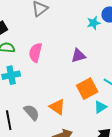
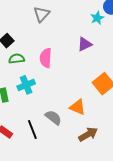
purple triangle: (78, 56) -> (85, 44), moved

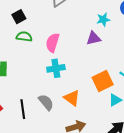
cyan star: (97, 18) -> (103, 20), moved
cyan cross: (26, 85) -> (56, 68), moved

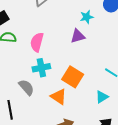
orange square: (103, 81) -> (73, 77), moved, turned -30
gray semicircle: (46, 102) -> (26, 87), moved

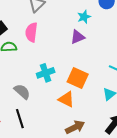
pink semicircle: (37, 42) -> (31, 32), moved
gray semicircle: (26, 87) -> (22, 92), moved

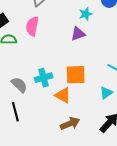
cyan cross: (46, 73) -> (44, 78), moved
orange square: (78, 78) -> (76, 75), turned -30

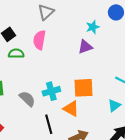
black line: (15, 112) -> (49, 124), moved

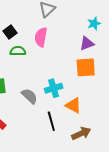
orange square: (83, 88) -> (86, 67), moved

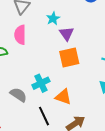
cyan star: (94, 24) -> (53, 18), moved
purple triangle: (87, 43) -> (67, 34), turned -35

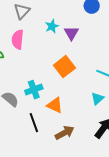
purple triangle: (67, 34) -> (71, 33), moved
orange square: (69, 57) -> (64, 67), turned -30

